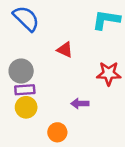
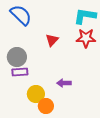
red triangle: (65, 50) -> (52, 40), turned 48
red star: (109, 74) -> (86, 38), moved
yellow circle: (26, 107) -> (36, 94), moved

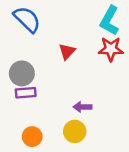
cyan L-shape: (85, 16) -> (109, 21), turned -70
yellow circle: (36, 94) -> (75, 131), moved
orange circle: (46, 106) -> (32, 137), moved

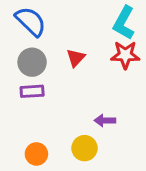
gray circle: (22, 73) -> (32, 62), moved
purple rectangle: (26, 93) -> (32, 91), moved
purple arrow: (82, 107) -> (105, 120), moved

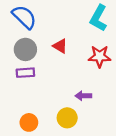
red star: (125, 55) -> (100, 56), moved
red triangle: (76, 58) -> (60, 46), turned -42

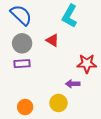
cyan L-shape: (98, 18) -> (70, 16), moved
red star: (100, 56) -> (87, 64), moved

